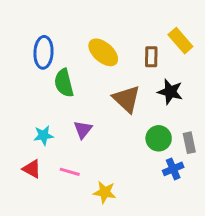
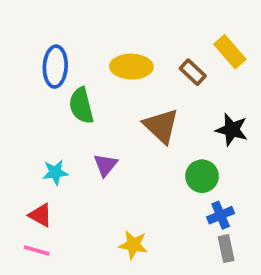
yellow ellipse: (103, 52) -> (131, 67), turned -40
brown rectangle: (151, 57) -> (193, 72), turned -48
black star: (170, 92) -> (232, 130), moved
gray rectangle: (189, 143) -> (226, 249), moved
pink line: (70, 172) -> (37, 250), moved

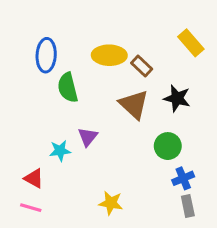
brown rectangle: (193, 72) -> (142, 66), moved
black star: (232, 130) -> (177, 98), moved
cyan star: (55, 172) -> (60, 151), moved

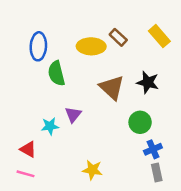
brown rectangle: (142, 66) -> (118, 37), moved

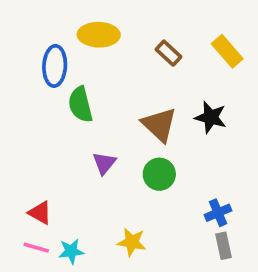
yellow ellipse: (91, 46) -> (99, 35), moved
green circle: (140, 122) -> (159, 174), moved
cyan star: (50, 126) -> (71, 251), moved

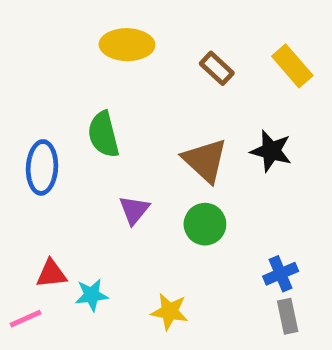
blue ellipse: (55, 66) -> (42, 167), moved
red triangle: (40, 213) -> (51, 274), turned -35
pink line: (36, 248) -> (25, 319), moved, turned -40
cyan star: (71, 251) -> (92, 295), moved

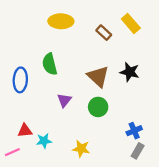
yellow rectangle: (292, 66) -> (131, 24), moved
gray rectangle: (288, 316) -> (138, 151), turned 42

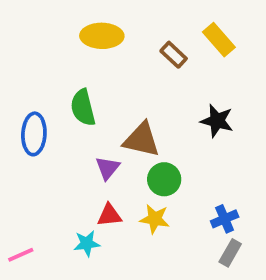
brown triangle: (98, 77) -> (141, 140), moved, turned -30
red triangle: (25, 131) -> (109, 215), moved
cyan star: (44, 141) -> (87, 243), moved
yellow star: (81, 149) -> (155, 219), moved

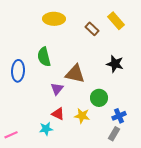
green circle: (164, 179) -> (99, 98), moved
red triangle: (109, 215) -> (58, 114), turned 32
gray rectangle: (230, 253) -> (114, 134), moved

